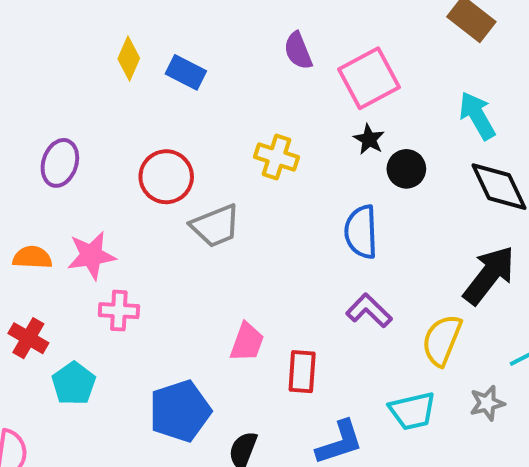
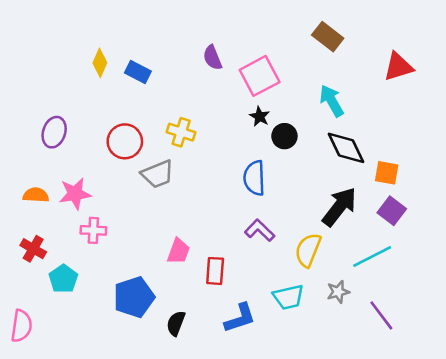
yellow cross: (276, 157) -> (181, 132), moved

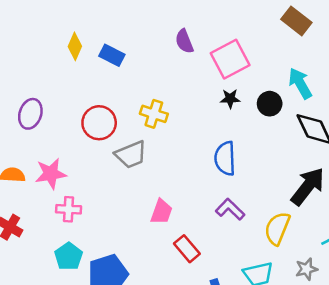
black star: (260, 116) -> (230, 99), turned -30
black circle: (284, 136) -> (270, 104), moved
pink trapezoid: (178, 251) -> (161, 212), moved
red rectangle: (215, 271) -> (187, 249), turned -44
cyan pentagon: (63, 279) -> (69, 256), moved

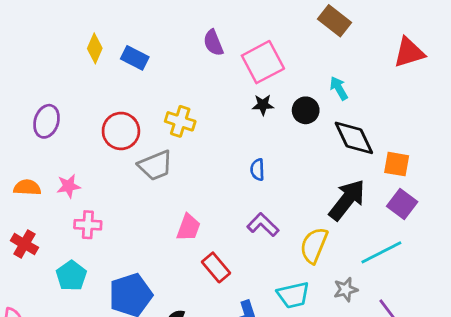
cyan arrow: (300, 83) -> (339, 88), size x0.7
blue semicircle: (225, 158) -> (257, 170), size x0.6
pink star: (51, 174) -> (69, 186), size x0.7
cyan pentagon: (69, 256) -> (71, 276), moved

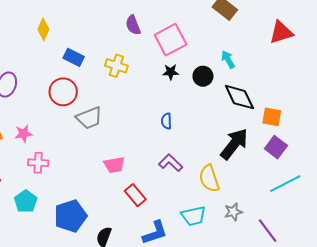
blue rectangle: (135, 58) -> (74, 57), moved
yellow cross: (180, 121) -> (116, 66), moved
pink trapezoid: (188, 227) -> (114, 165), turned 60
yellow semicircle: (314, 245) -> (209, 178), turned -40
cyan line: (381, 252) -> (285, 184), moved

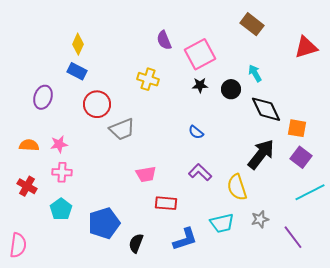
blue rectangle: (74, 57) -> (77, 71), moved
blue semicircle: (166, 121) -> (196, 132), turned -49
pink cross: (38, 163) -> (62, 172), moved
red rectangle: (135, 195) -> (166, 203), turned -45

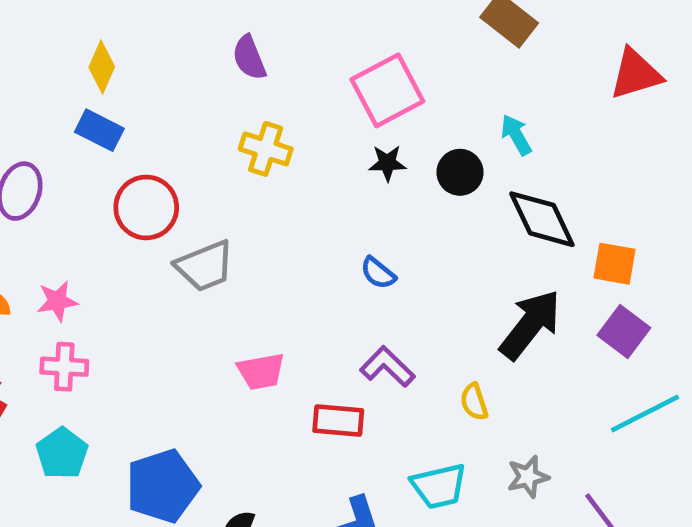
purple semicircle: (164, 40) -> (249, 58), moved
yellow semicircle: (237, 187) -> (474, 402), size x0.6
red rectangle: (166, 203) -> (338, 421), moved

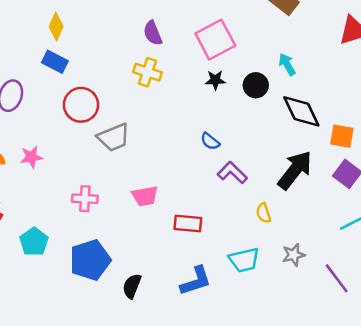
purple semicircle: (249, 58) -> (153, 33), moved
pink cross: (64, 367) -> (85, 199), moved
purple L-shape: (387, 367) -> (232, 173), moved

